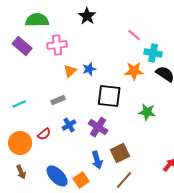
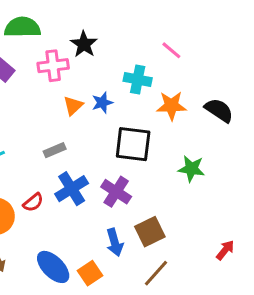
black star: (87, 16) -> (84, 44), moved
cyan cross: (153, 53) -> (138, 80), moved
blue cross: (69, 125) -> (72, 189), size x1.5

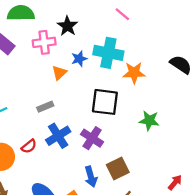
pink line: (171, 50) -> (122, 14), moved
cyan cross: (138, 80) -> (108, 53), size x1.4
blue star: (102, 103) -> (79, 59), moved
black semicircle: (219, 110) -> (181, 65), moved

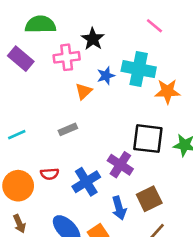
black square: (105, 102) -> (148, 139), moved
blue cross: (58, 136) -> (86, 182), moved
red semicircle: (29, 146) -> (50, 174), turned 35

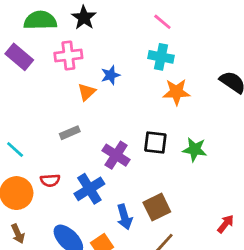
black star: (93, 39) -> (84, 18), moved
cyan cross: (139, 69) -> (161, 57), moved, size x0.7
cyan line: (17, 135) -> (15, 150), moved, turned 66
black square: (148, 139) -> (155, 143), size x0.7
purple cross: (120, 165) -> (116, 155), moved

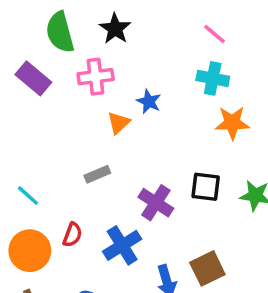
green semicircle: (40, 20) -> (60, 32), turned -104
blue star: (110, 75) -> (149, 101), turned -30
red semicircle: (50, 180) -> (72, 235), turned -66

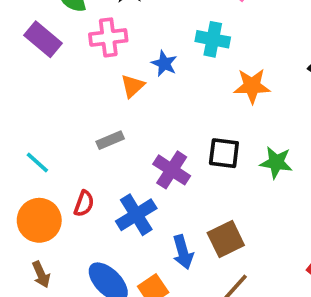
cyan cross: (213, 78) -> (213, 39), moved

